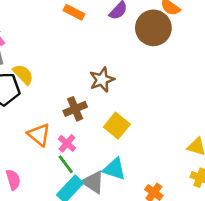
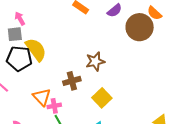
yellow semicircle: (23, 74) -> (36, 50), size x1.4
pink cross: (67, 143) -> (54, 106), moved, turned 32

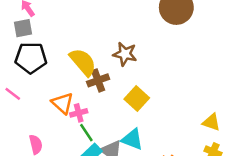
yellow semicircle: (36, 50) -> (83, 62), moved
brown star: (95, 61) -> (125, 54), turned 30

